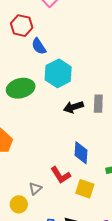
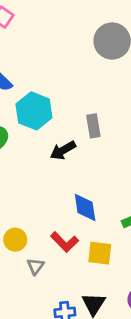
gray rectangle: (98, 104) -> (93, 126), moved
yellow circle: (19, 204) -> (15, 240), moved

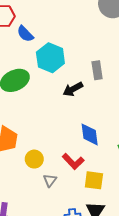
yellow square: (100, 253) -> (94, 180), moved

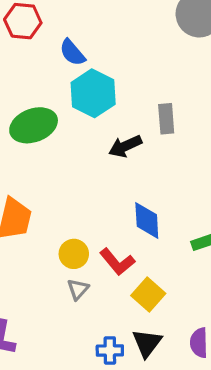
blue semicircle: (25, 34) -> (72, 53), moved
yellow circle: (34, 159) -> (74, 254), moved
yellow square: (94, 180) -> (148, 294), turned 30

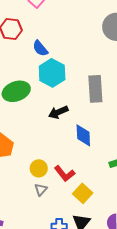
gray rectangle: (166, 119) -> (95, 89), size x1.5
black arrow: (125, 146) -> (58, 112), moved
blue diamond: (147, 221) -> (83, 135), moved

